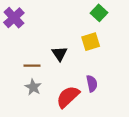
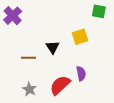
green square: (99, 13) -> (99, 11), moved, turned -32
gray star: (33, 87) -> (29, 89), moved

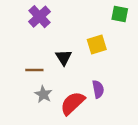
purple cross: (13, 16) -> (39, 17), moved
gray star: (29, 89) -> (43, 94), moved

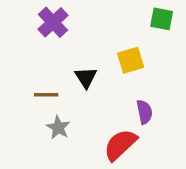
purple semicircle: (98, 89) -> (144, 112), moved
red semicircle: (73, 103) -> (120, 145), moved

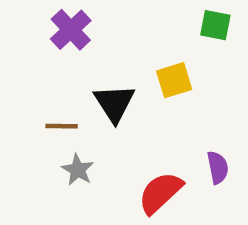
black triangle: (86, 77) -> (114, 103), size x1.4
purple semicircle: (144, 112) -> (218, 167), moved

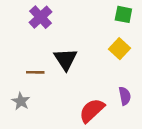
yellow square: (174, 80) -> (119, 49), moved, turned -30
gray star: (78, 170) -> (21, 101), moved

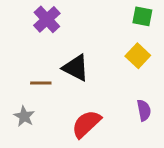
black triangle: (66, 59) -> (76, 68), turned -30
red semicircle: (92, 110) -> (86, 124), moved

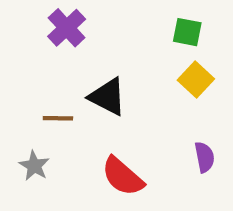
green square: (142, 16) -> (187, 32), moved
red semicircle: (86, 124) -> (123, 176), turned -96

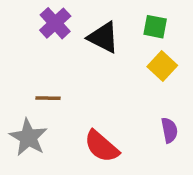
black triangle: (108, 97) -> (103, 37), moved
gray star: (34, 166) -> (28, 137), size x1.5

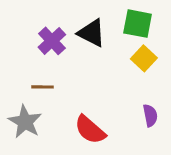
purple cross: (55, 23) -> (52, 41), moved
green square: (155, 27) -> (138, 24), size x1.4

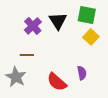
black triangle: (92, 33) -> (58, 21), turned 30
purple semicircle: (150, 115) -> (82, 73), moved

